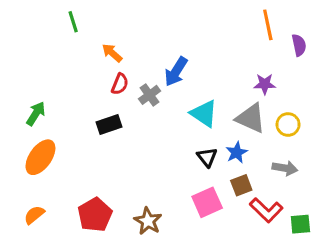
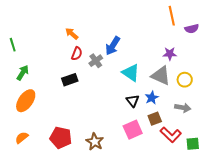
green line: (73, 22) -> (13, 45), moved
purple semicircle: (299, 45) -> (192, 29), turned 88
red pentagon: (95, 215) -> (61, 138), turned -30

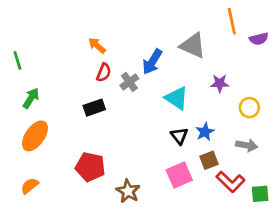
purple star: (170, 54) -> (220, 83), moved
gray triangle: (161, 76) -> (193, 46), moved
red pentagon: (61, 138) -> (90, 167), moved

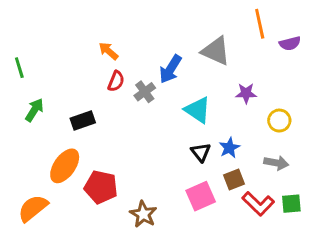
black rectangle: (94, 108) -> (83, 121), moved
orange ellipse: (35, 136) -> (65, 166), moved
orange semicircle: (30, 186) -> (33, 208), size x1.5
green square: (260, 194) -> (291, 204), moved

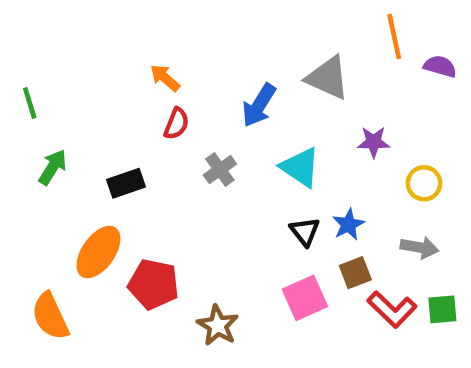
purple semicircle: (290, 43) -> (440, 66), turned -150
gray cross: (145, 92) -> (220, 170), moved
orange semicircle: (33, 208) -> (50, 316), turned -76

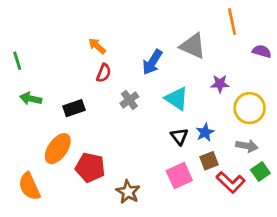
purple semicircle: (440, 66) -> (262, 51), moved
green arrow: (53, 167) -> (31, 99), turned -110
yellow circle: (424, 183) -> (250, 108), size x1.5
green square: (442, 309) -> (260, 172), moved, turned -30

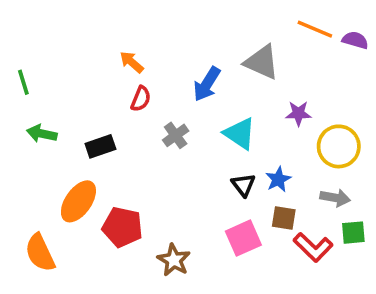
orange line: (232, 22) -> (315, 29), turned -55
purple semicircle: (262, 51) -> (355, 40), moved
brown square: (209, 161) -> (284, 218), turned 30
green square: (260, 172) -> (353, 233), turned 30

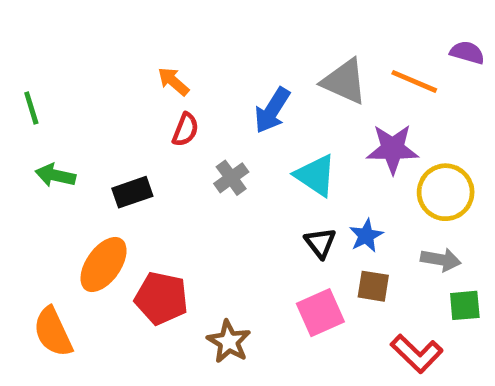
orange line: (315, 29) -> (414, 81), moved
purple star: (298, 113) -> (393, 149), size x1.5
red L-shape: (313, 247) -> (417, 354), moved

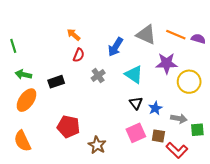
purple semicircle: (467, 53) -> (198, 39), moved
blue star: (366, 236) -> (155, 108), moved
gray arrow: (441, 260) -> (179, 118), moved
orange ellipse: (104, 264) -> (26, 100), moved
brown square: (373, 286) -> (158, 136), moved

